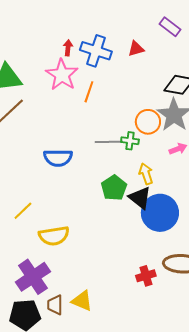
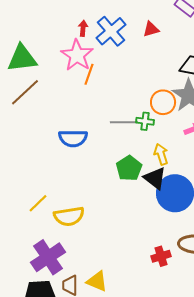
blue cross: (96, 51) -> (111, 31), turned 32
orange line: (89, 92) -> (89, 74), moved
yellow line: (23, 211) -> (38, 203), moved

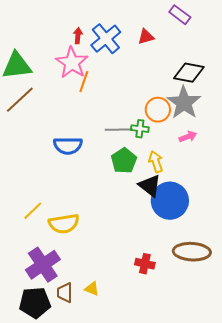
green pentagon: (129, 168) -> (124, 161), moved
red cross: (161, 256) -> (145, 264), moved, turned 30
yellow triangle: (97, 281) -> (92, 289), size x0.7

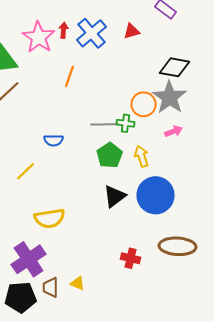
pink star: (72, 63) -> (39, 37), moved
blue semicircle: (68, 146) -> (54, 140), size x0.7
black triangle: (150, 186) -> (115, 196), moved, turned 45
yellow line: (33, 211) -> (26, 171), moved

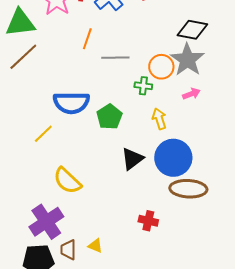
gray line: (105, 124) -> (115, 58), moved
blue semicircle: (54, 140) -> (71, 103), size x1.8
green pentagon: (110, 155) -> (109, 117), moved
yellow semicircle: (50, 218) -> (67, 181), turned 52
brown ellipse: (178, 246) -> (188, 189), moved

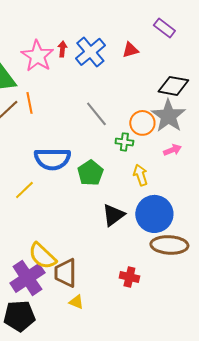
orange line: (87, 39) -> (29, 103), moved, turned -30
gray line: (115, 58) -> (96, 114), turned 52
yellow semicircle: (67, 181) -> (42, 256), moved
brown trapezoid: (68, 250) -> (65, 273), moved, size x1.4

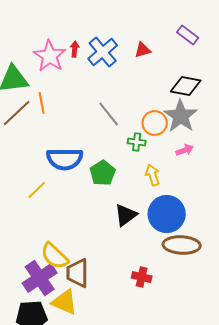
purple rectangle: (164, 28) -> (188, 35), moved
yellow triangle: (76, 302) -> (65, 302), moved, size x1.8

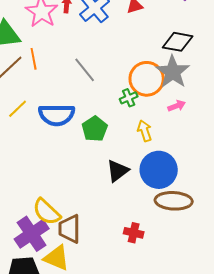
gray line: (109, 114) -> (85, 70), moved
orange circle: (155, 123) -> (147, 79), size x1.4
green cross: (137, 142) -> (129, 98), turned -30
yellow line: (37, 190) -> (18, 109), moved

